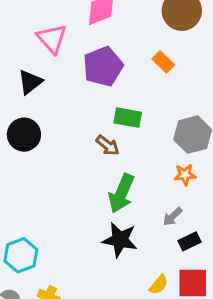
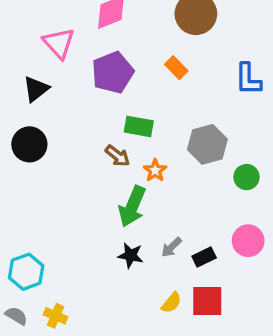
orange star: (185, 175) -> (155, 170), moved, turned -30
gray arrow: (173, 217) -> (171, 247), moved
black star: (120, 240) -> (131, 255), size x0.7

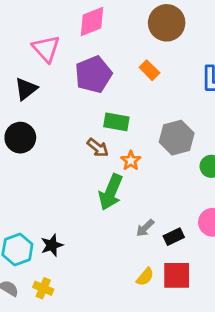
black star: (131, 255) -> (52, 245), moved, turned -30

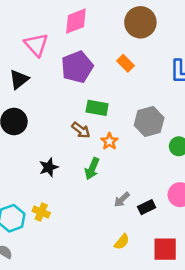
green arrow: (111, 192) -> (92, 169), size x0.7
black star: (52, 245) -> (49, 167), moved
red square: (177, 275) -> (165, 249), moved
yellow cross: (43, 288) -> (41, 212), moved

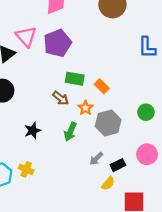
pink triangle: (36, 45) -> (26, 37), moved
orange rectangle: (126, 63) -> (102, 86), moved
gray hexagon: (149, 121) -> (108, 123), moved
yellow semicircle: (122, 242) -> (108, 183), moved

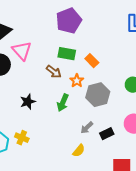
pink triangle: (26, 37) -> (22, 51), moved
purple pentagon: (57, 43) -> (69, 21), moved
yellow semicircle: (108, 183) -> (79, 151), moved

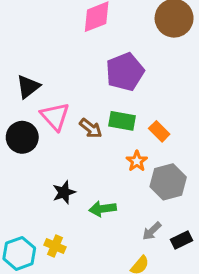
brown arrow: (54, 72) -> (91, 128), moved
green arrow: (63, 103) -> (103, 209), moved, turned 60

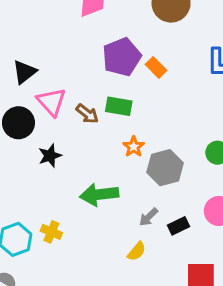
orange rectangle: (159, 131) -> (156, 67), moved
black star: (64, 192) -> (50, 156), moved
green arrow: (103, 209) -> (99, 195), size x1.4

